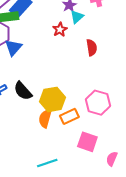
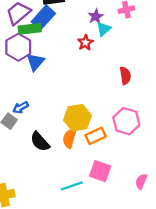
red semicircle: (92, 48) -> (125, 76), moved
black semicircle: (23, 91) -> (40, 142), moved
pink square: (87, 142) -> (100, 171), moved

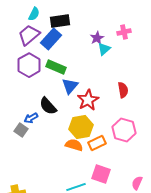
green rectangle: (30, 29) -> (56, 67), moved, turned 30
red star: (85, 43) -> (88, 100), moved, size x1.5
blue triangle: (35, 62) -> (70, 86), moved
orange semicircle: (69, 138) -> (74, 145), turned 90
black semicircle: (40, 142) -> (48, 106), moved

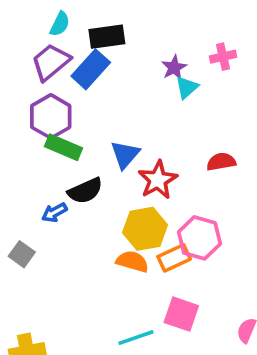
green rectangle: (56, 67) -> (63, 147), moved
red semicircle: (123, 90) -> (221, 162), turned -91
black semicircle: (48, 106) -> (85, 191), turned -72
gray square: (21, 130) -> (22, 254), moved
pink hexagon: (124, 130) -> (199, 238), moved

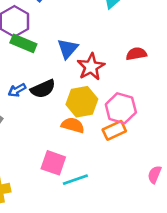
black semicircle: (85, 191) -> (43, 89), moved
orange rectangle: (174, 258) -> (114, 130), moved
pink square: (181, 314) -> (53, 163), moved

